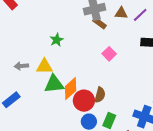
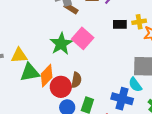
green star: (57, 40) -> (61, 44), moved, size x1.6
pink square: (109, 54) -> (83, 38), size x1.5

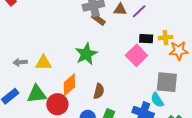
pink square: (83, 38) -> (136, 55), moved
green triangle: (30, 72) -> (37, 94), moved
red circle: (61, 87) -> (57, 104), moved

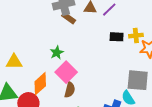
green star: (86, 54) -> (57, 53), size x0.6
pink square: (136, 55) -> (66, 72), moved

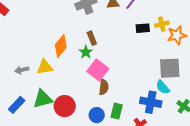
brown rectangle: (69, 18) -> (92, 38), moved, turned 40
orange diamond: (40, 84) -> (61, 46), moved

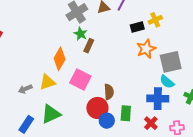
orange star: (177, 35) -> (146, 49), moved
brown rectangle: (92, 38) -> (89, 46), turned 56
green star: (86, 52) -> (81, 34), moved
pink square: (98, 70) -> (80, 79), moved
red circle: (65, 106) -> (97, 108), moved

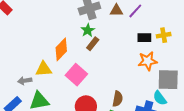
gray arrow: (25, 89) -> (25, 81), moved
brown semicircle: (109, 92) -> (118, 99), moved

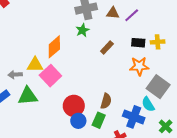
brown rectangle: (93, 44) -> (107, 48), moved
pink square: (76, 75) -> (50, 76), moved
gray square: (168, 80) -> (158, 87), turned 30

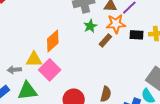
green star: (82, 30) -> (90, 26), moved
orange star: (139, 66) -> (116, 24), moved

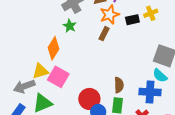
green star: (90, 26) -> (70, 26), moved
gray arrow: (14, 70) -> (24, 86), size x1.5

